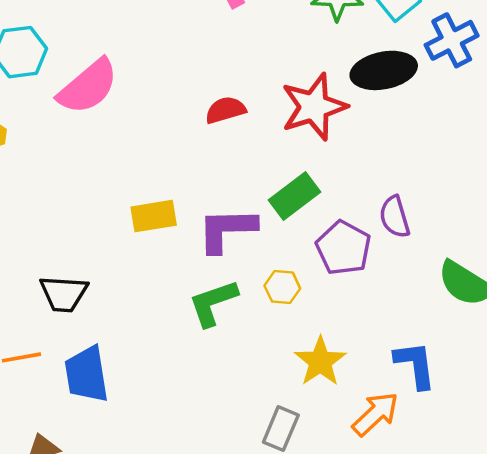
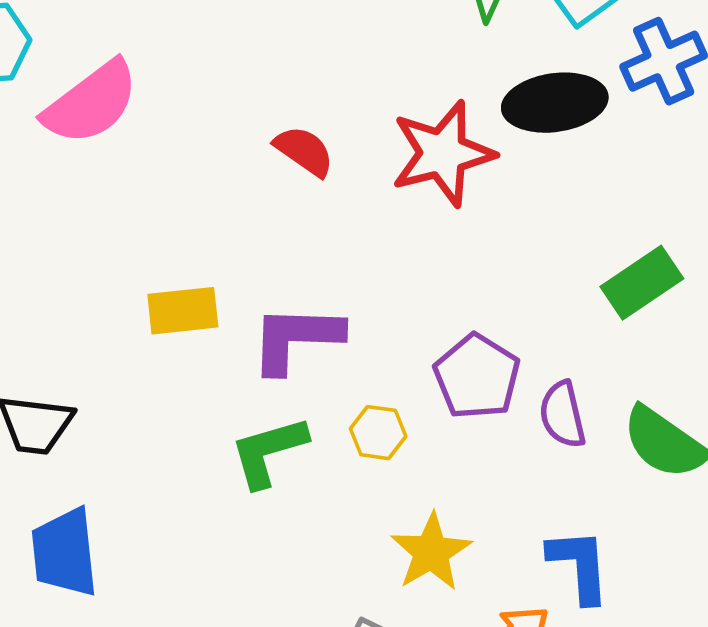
red semicircle: (225, 110) -> (304, 151), turned 48
green rectangle: (294, 196) -> (642, 283), moved
purple semicircle: (395, 217) -> (563, 415), moved

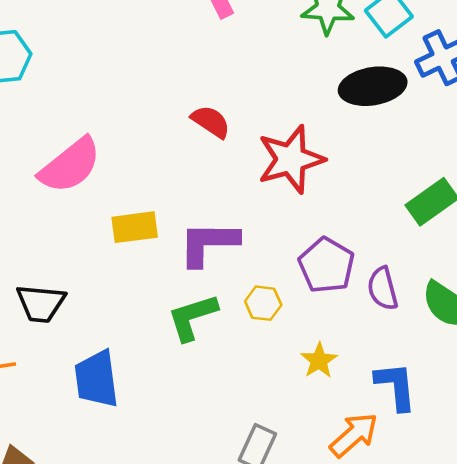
pink semicircle: (91, 103) -> (70, 165), moved
red star: (443, 153) -> (291, 159), moved
yellow star: (431, 552) -> (319, 361), moved, size x0.7
blue trapezoid: (65, 553) -> (96, 379), moved

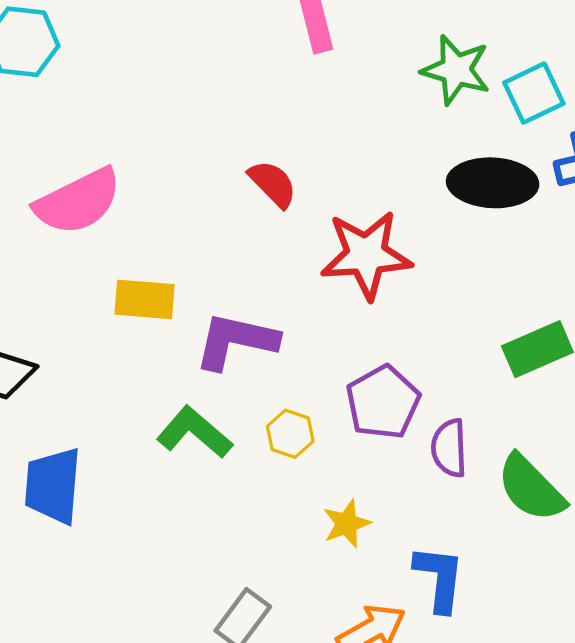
green L-shape: (192, 317) -> (194, 432), turned 46

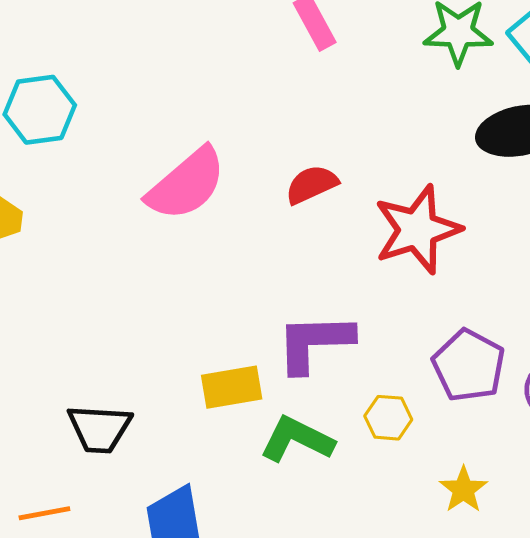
red semicircle: (273, 184) -> (312, 184), turned -56
pink semicircle: (78, 202) -> (186, 184), moved
yellow rectangle: (145, 299) -> (232, 387), moved

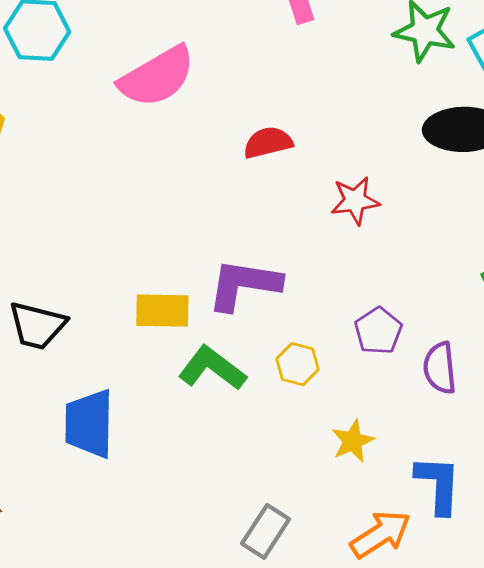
pink semicircle: (186, 184) -> (157, 77), moved
red star: (417, 230) -> (355, 201), size x0.6
purple pentagon: (469, 365) -> (378, 331), size x0.7

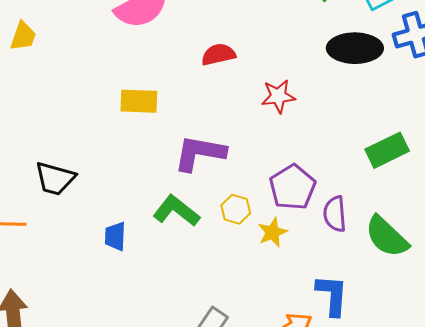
yellow rectangle: (162, 311) -> (139, 101), moved
purple pentagon: (378, 331) -> (292, 187), size x1.4
blue trapezoid: (89, 424) -> (115, 236), moved, size x0.6
yellow star: (353, 441) -> (273, 232), moved

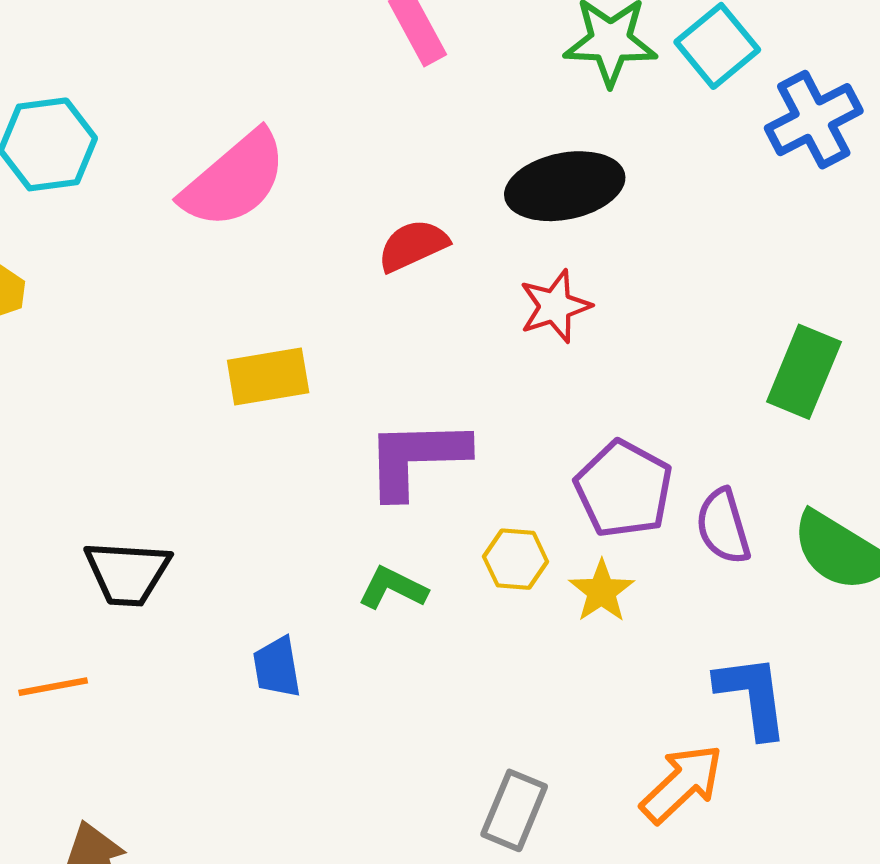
black ellipse: (355, 48) -> (565, 186), moved
green rectangle: (387, 150) -> (804, 372), turned -30
green L-shape: (176, 211) -> (393, 588), size x0.7

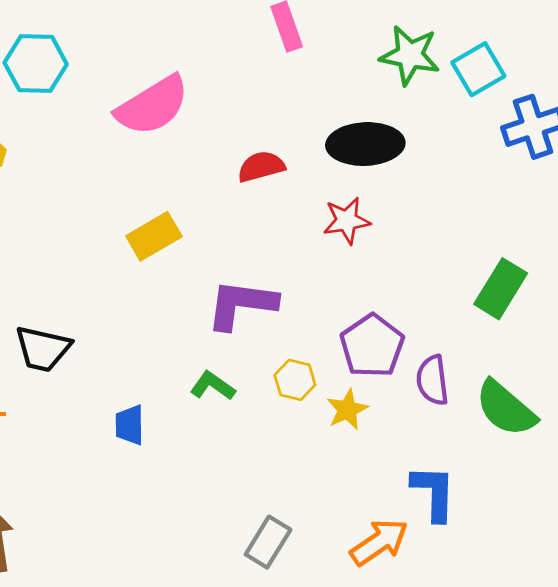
yellow rectangle: (268, 376) -> (154, 236), turned -30

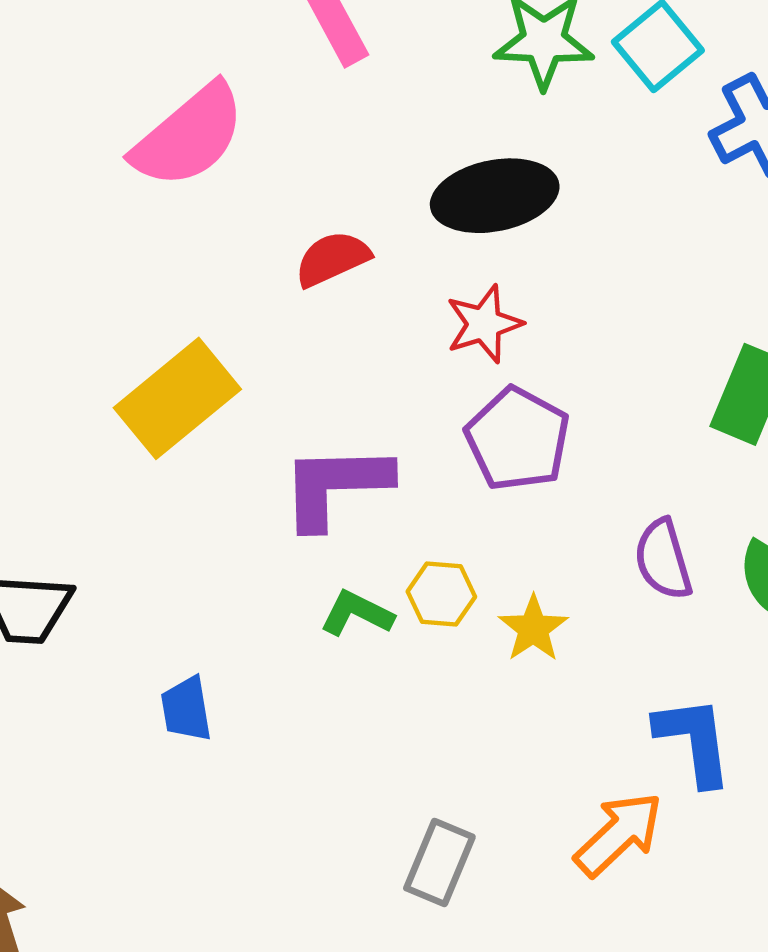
pink semicircle: (152, 106) -> (189, 136), moved
yellow rectangle: (154, 236) -> (177, 398), size x1.4
purple pentagon: (372, 346) -> (518, 439), moved
green L-shape: (213, 386) -> (357, 613), moved

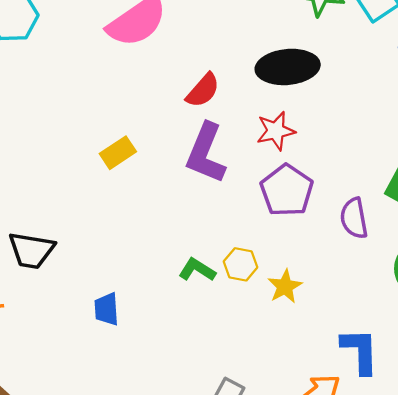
red semicircle: (332, 259) -> (203, 90), turned 150
yellow rectangle: (177, 398) -> (118, 153), size x0.6
purple L-shape: (336, 486) -> (206, 153), moved, turned -72
purple semicircle: (663, 559) -> (354, 218), moved

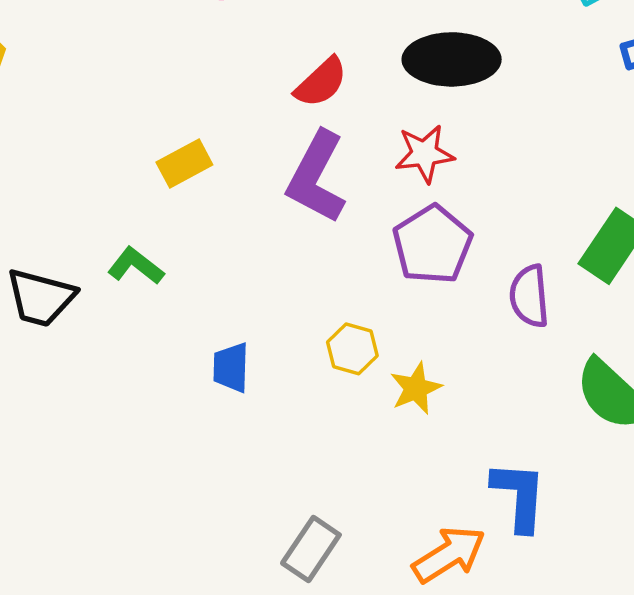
green L-shape: (197, 270) -> (136, 266), moved
blue trapezoid: (106, 309) -> (231, 368), moved

